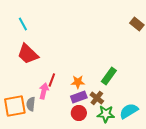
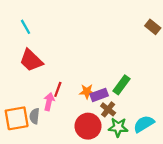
purple rectangle: (79, 97) -> (99, 95), moved
red circle: (79, 113) -> (88, 126), size x1.5

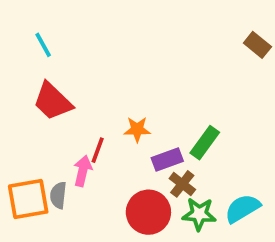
orange star: (87, 92) -> (137, 129), moved

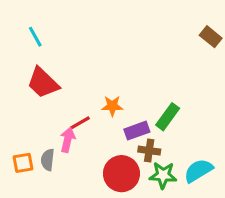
red line: (98, 150) -> (80, 123), turned 40
brown cross: (182, 184) -> (149, 151), turned -30
orange square: (28, 199) -> (23, 163), size x0.6

